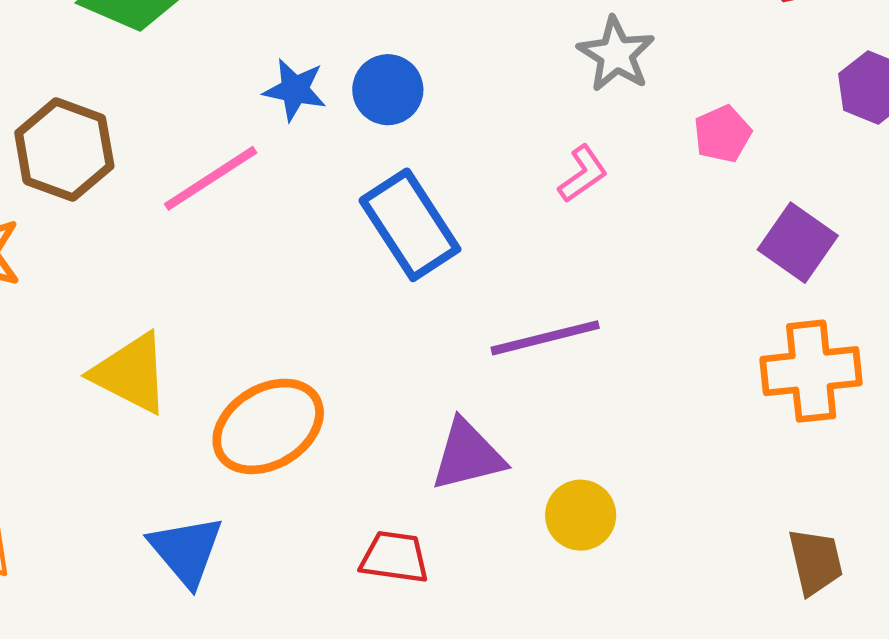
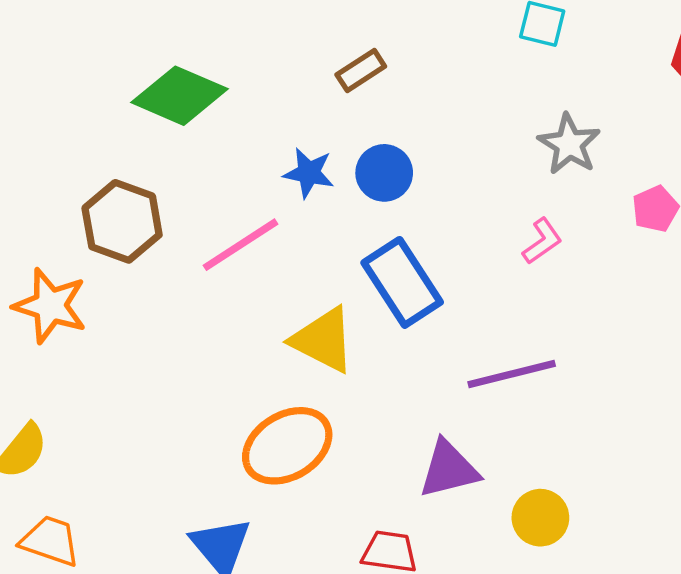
yellow triangle: (131, 373) -> (323, 340), moved

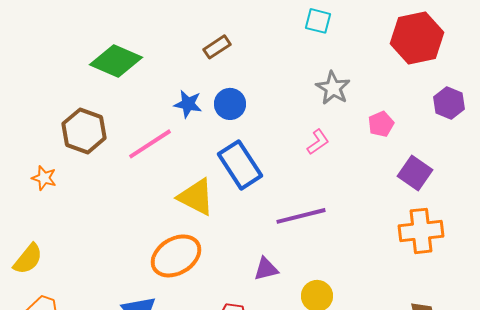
orange star: (50, 306) -> (44, 178), size x0.6
purple triangle: (449, 469) -> (266, 269), size x0.7

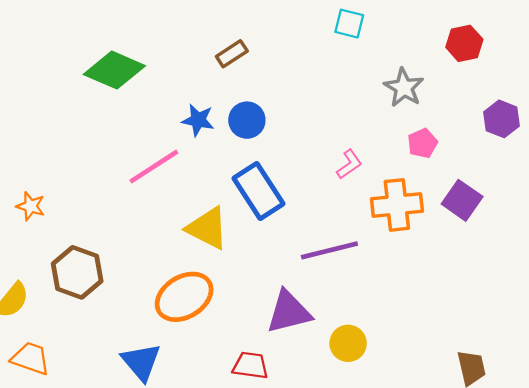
red hexagon: (417, 38) -> (464, 43), size x0.6
gray star: (333, 88) -> (404, 88), moved
brown hexagon: (84, 131) -> (77, 272), moved
orange cross: (421, 231) -> (397, 205), moved
purple triangle: (266, 269) -> (289, 312), size x1.6

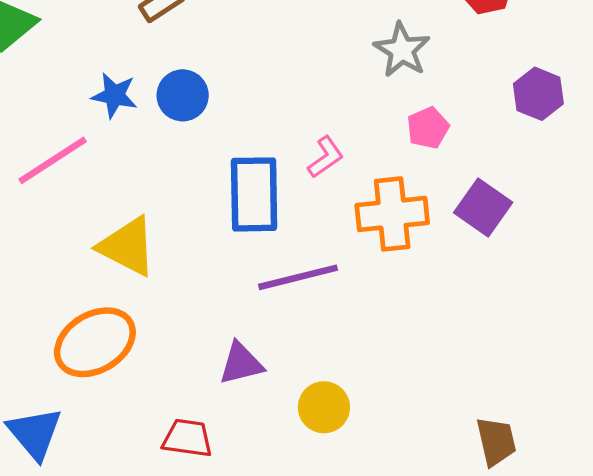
blue rectangle: (259, 191) -> (254, 194), moved, turned 32
purple triangle: (289, 312) -> (241, 363), size x0.7

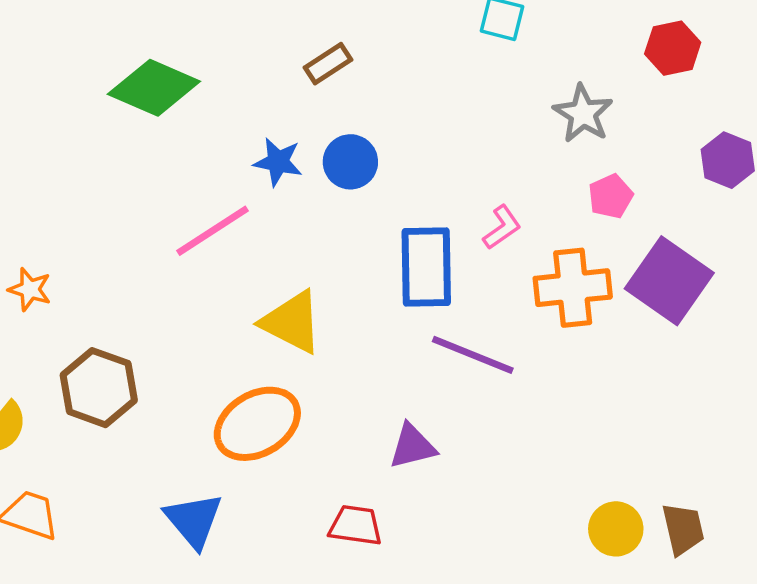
purple square: (483, 207) -> (669, 281), size x1.4
purple line: (298, 277) -> (473, 355), turned 36
yellow circle: (324, 407) -> (616, 529), moved

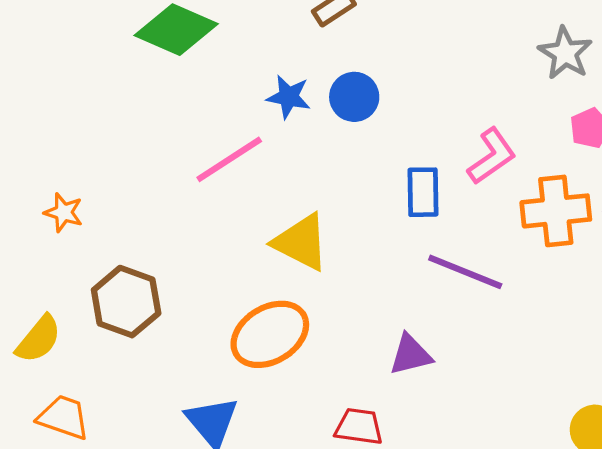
pink L-shape: (502, 227) -> (492, 156), size x1.4
blue rectangle: (426, 267) -> (423, 192), size x0.7

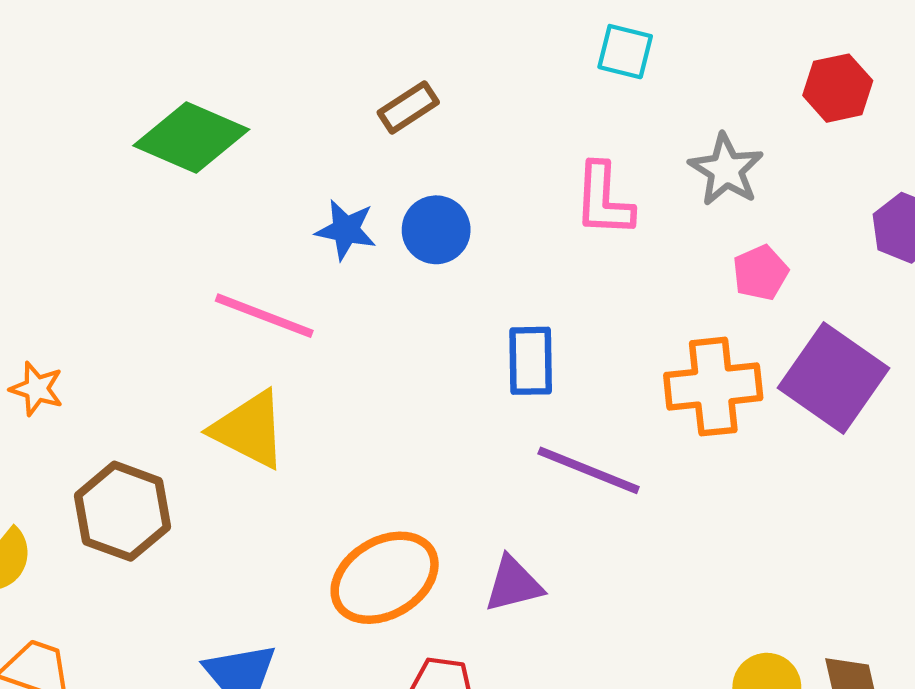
pink L-shape: (492, 156) -> (604, 200), moved, turned 128
pink line: (229, 159) -> (264, 316), turned 54
yellow triangle: (301, 242) -> (249, 430), moved
orange ellipse: (270, 334) -> (385, 578), moved

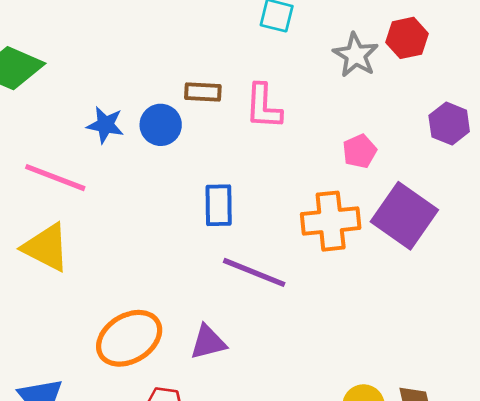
brown rectangle: (408, 107) -> (203, 92), moved, turned 36
gray star: (726, 170) -> (356, 55), moved

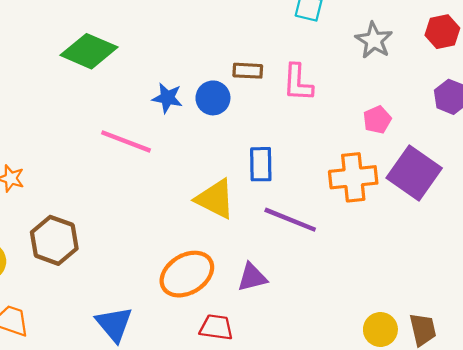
red hexagon: (407, 38) -> (442, 32), moved
yellow triangle: (46, 247) -> (215, 199), moved

